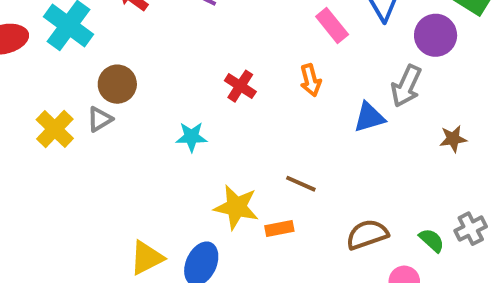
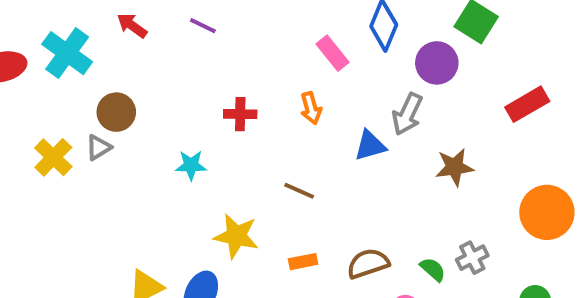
red cross: (240, 86) -> (240, 114), turned -32
brown star: (453, 139) -> (455, 167), size x1.4
brown line: (301, 184) -> (299, 191), moved
orange rectangle: (279, 229) -> (303, 262), moved

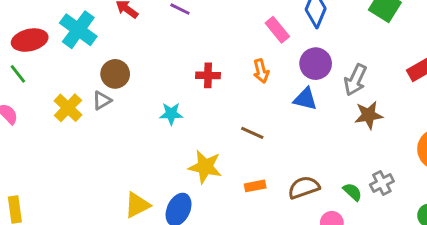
purple circle: (437, 63) -> (316, 64), moved
gray arrow: (407, 114) -> (355, 80), moved
blue triangle: (370, 146) -> (305, 99), turned 30

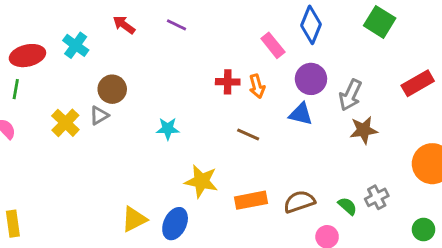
cyan cross: (78, 30) -> (76, 45), size x0.7
green line: (18, 74) -> (16, 89), turned 48
red cross: (208, 75) -> (228, 82), moved
brown line: (252, 133) -> (248, 134), moved
orange rectangle: (255, 186) -> (251, 200), size x1.5

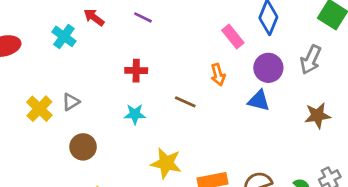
cyan cross: (76, 45) -> (64, 36), moved
red cross: (228, 82) -> (136, 71), moved
brown circle: (112, 89) -> (83, 147), moved
gray arrow: (350, 95) -> (311, 60), moved
brown line: (248, 134) -> (185, 102), moved

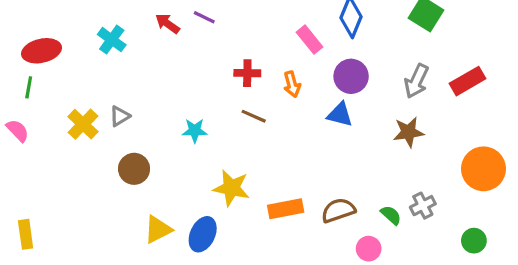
red arrow: (94, 17) -> (168, 24), moved
gray arrow: (311, 60) -> (416, 81), moved
red cross: (136, 71) -> (247, 73), moved

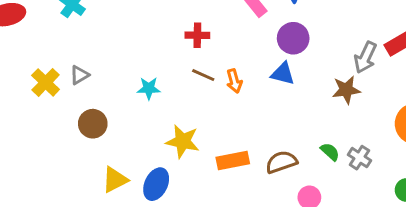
gray arrow: (416, 81) -> (365, 57), moved
orange arrow: (292, 84) -> (234, 81), moved
gray cross: (423, 206) -> (359, 158), turned -30
green semicircle: (391, 215) -> (330, 152), moved

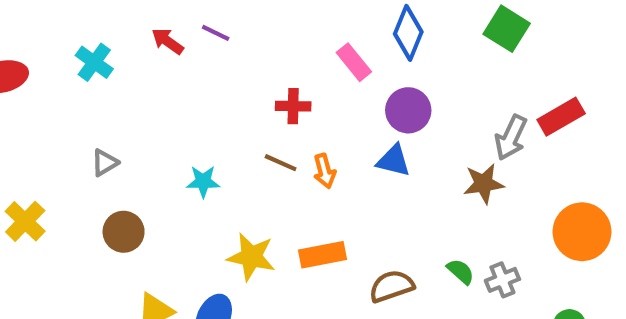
red cross: (197, 35) -> (293, 106), moved
yellow cross: (46, 82) -> (25, 221), moved
gray cross: (359, 158) -> (502, 280), turned 35
orange rectangle: (233, 161) -> (322, 255), moved

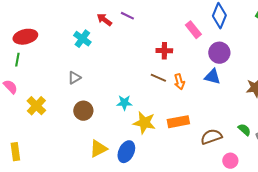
cyan cross: (94, 62) -> (82, 39), moved
cyan star: (203, 182) -> (124, 103), moved

